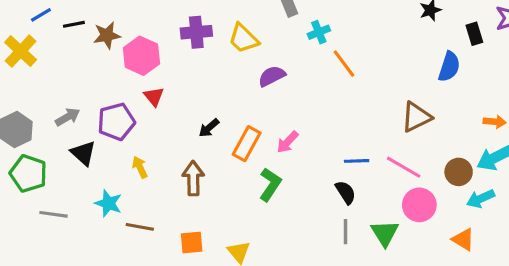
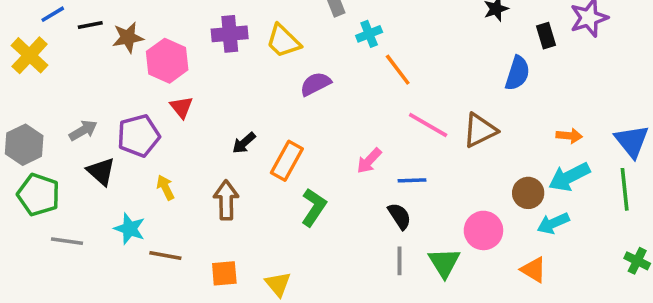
pink arrow: (287, 142) -> (369, 161), moved
pink line: (404, 167) -> (428, 125), moved

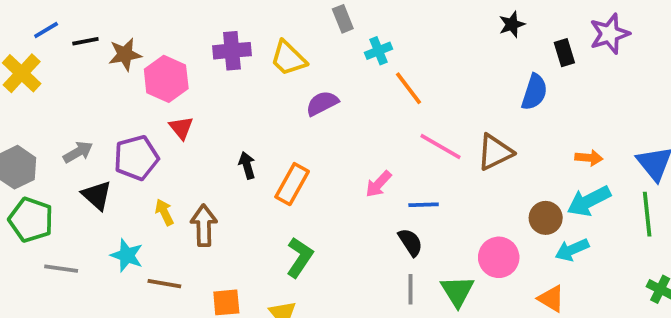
black arrow: (244, 143) -> (247, 165), turned 115
brown arrow: (226, 200) -> (204, 225), moved
green L-shape: (314, 207) -> (300, 257), moved

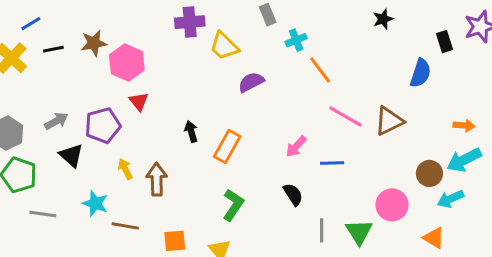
black star: (512, 24) -> (383, 19), moved
black line: (85, 41) -> (53, 49), moved
purple cross: (232, 51) -> (190, 22), moved
black semicircle: (410, 242) -> (293, 194), moved

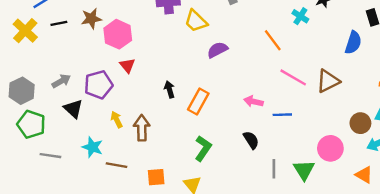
cyan cross: (296, 40) -> (300, 16), moved, turned -35
pink arrow: (296, 146) -> (254, 101), turned 60

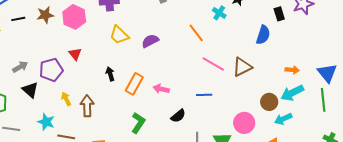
yellow trapezoid: (196, 21) -> (119, 35), moved
pink hexagon: (118, 34) -> (74, 17), moved
pink arrow: (254, 101) -> (161, 89), moved
black semicircle: (251, 140) -> (178, 116), turned 84

